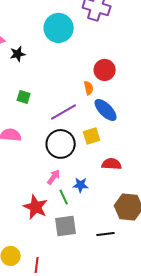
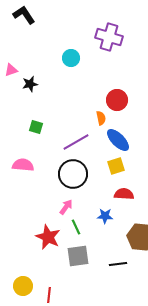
cyan circle: (59, 28) -> (71, 58), size x0.6
yellow square: (92, 136) -> (116, 166), moved
blue star: (81, 185) -> (105, 216), moved

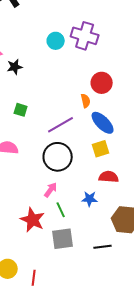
purple cross: (109, 37) -> (85, 36), moved

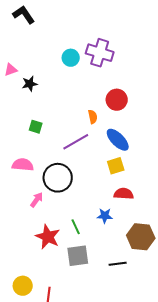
orange semicircle: (86, 101) -> (93, 117), moved
black circle: (58, 157) -> (58, 178), moved
pink arrow: (51, 190) -> (37, 200), moved

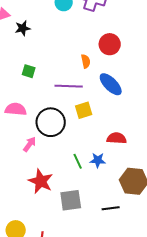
purple line: (76, 142) -> (69, 86), turned 32
yellow square: (116, 166) -> (84, 110), moved
green line: (76, 227) -> (78, 161), moved

